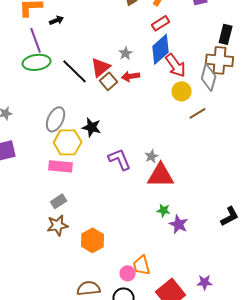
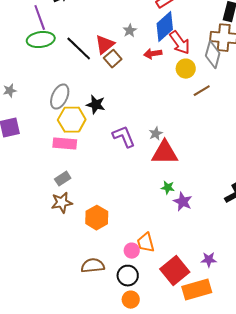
red arrow: (131, 76) -> (153, 54), moved

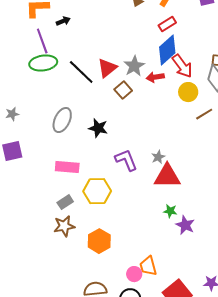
gray star: (130, 31) -> (134, 66), moved, size x1.5
brown square: (113, 59) -> (123, 90), moved
yellow hexagon: (72, 120) -> (97, 191), moved

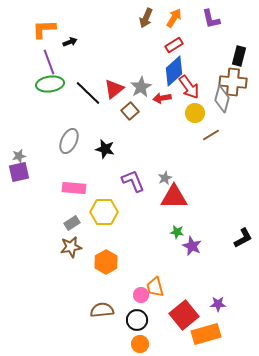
gray star: (12, 114) -> (19, 156), moved

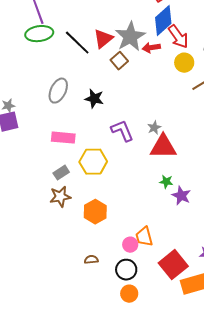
gray star: (141, 87) -> (130, 37), size x1.4
brown semicircle: (102, 310) -> (91, 260), size x0.6

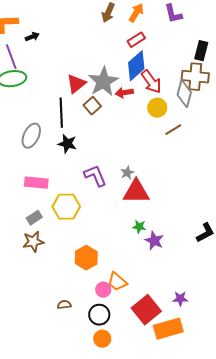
black line: (77, 43) -> (61, 113), moved, turned 44
orange hexagon: (95, 212) -> (86, 258), moved
orange trapezoid: (144, 237) -> (117, 282), turned -35

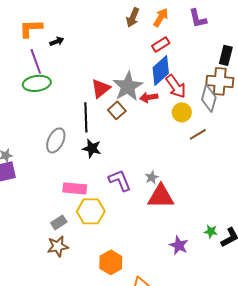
pink rectangle: (36, 183) -> (75, 188), moved
green star: (139, 227) -> (211, 231), moved

